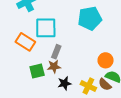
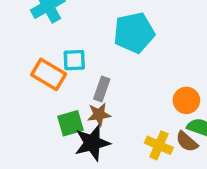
cyan pentagon: (90, 18) -> (134, 33), moved
cyan square: (46, 28) -> (74, 60), moved, size x0.6
black star: (65, 83) -> (92, 143), moved, size x1.5

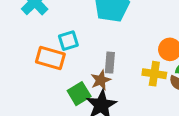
gray rectangle: (102, 89) -> (110, 63), moved
yellow cross: (159, 145) -> (154, 74), moved

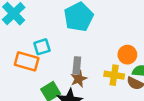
brown star: (101, 80) -> (79, 79), moved

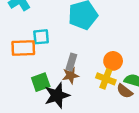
orange circle: (127, 55) -> (113, 61), moved
orange rectangle: (27, 61) -> (23, 48), turned -30

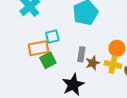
brown star: (71, 75) -> (93, 63), moved
green square: (41, 82) -> (48, 60), moved

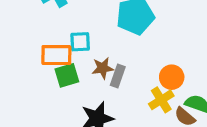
brown star: (93, 63) -> (103, 68), moved
yellow cross: (113, 65) -> (161, 100), turned 35

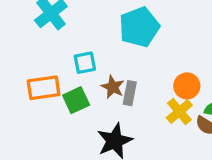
orange rectangle: (56, 55) -> (44, 88), moved
brown star: (103, 68) -> (113, 87), turned -30

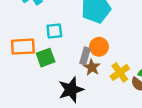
orange circle: (187, 86) -> (99, 47), moved
brown star: (113, 87) -> (92, 67), moved

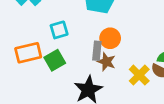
yellow cross: (120, 72) -> (139, 75), moved

